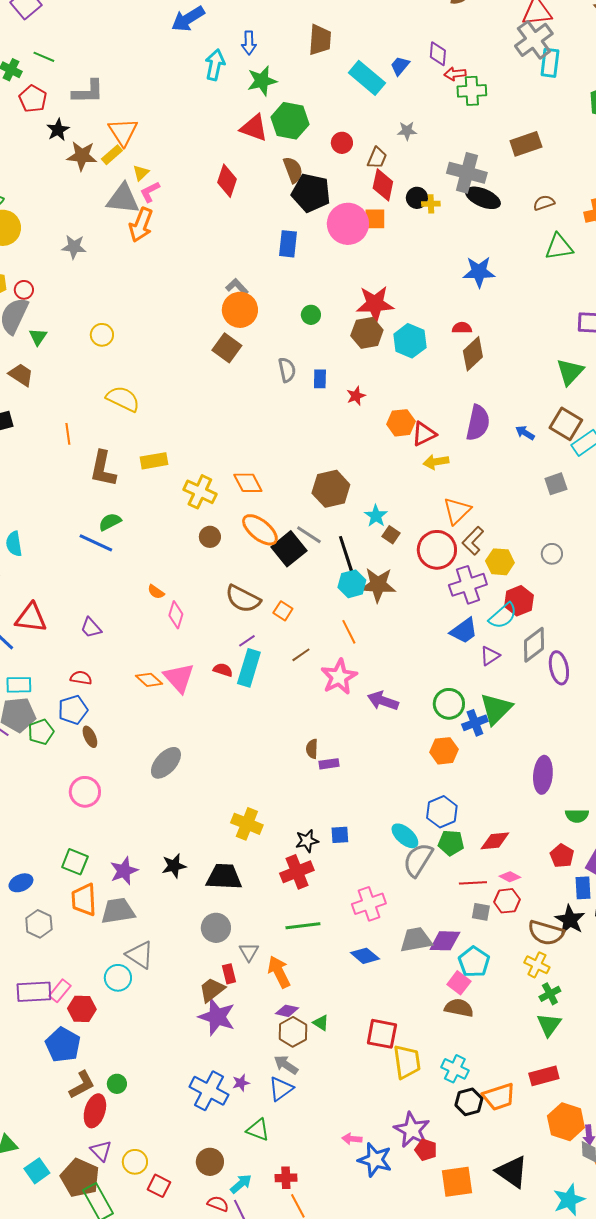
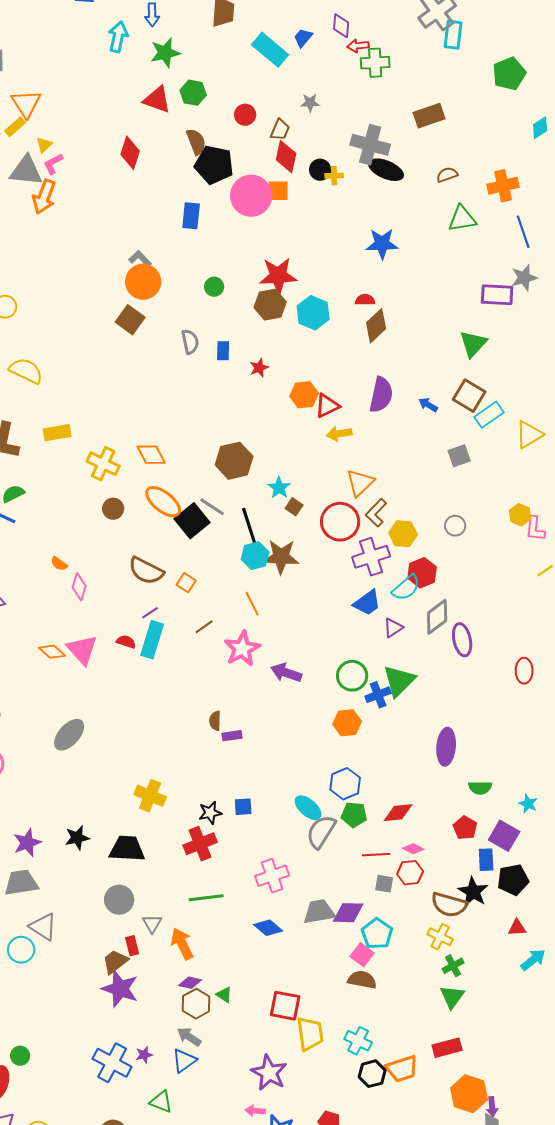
green hexagon: (290, 121) -> (193, 93), size x0.7
purple star: (412, 1130) -> (269, 1073), moved

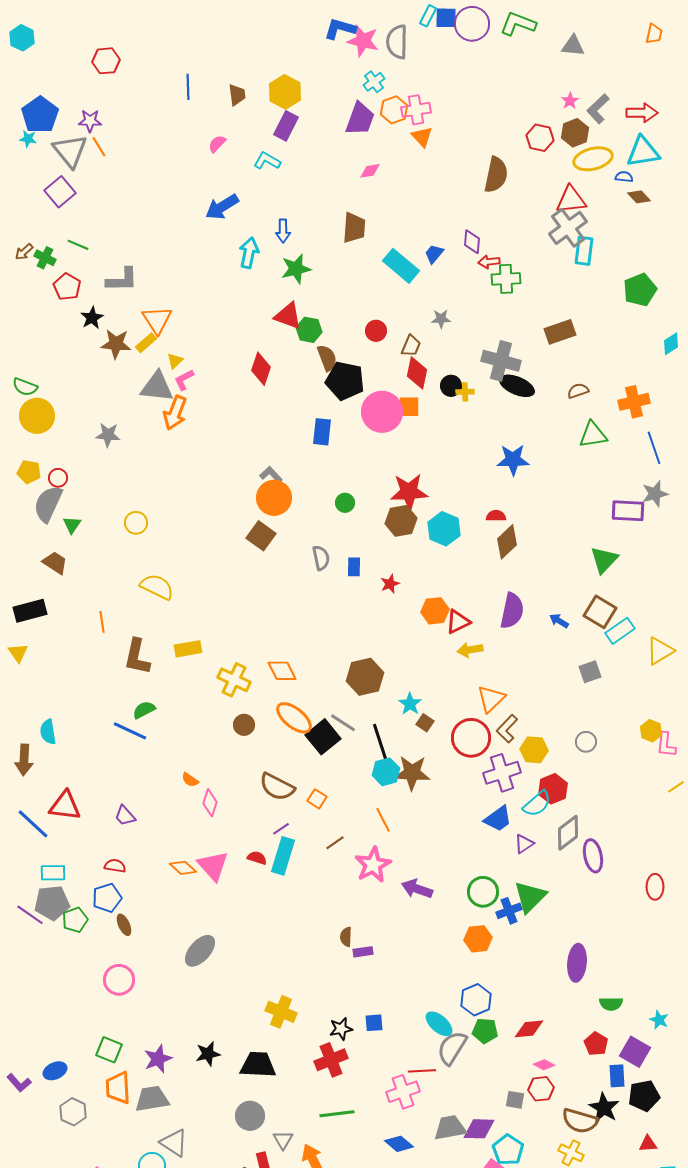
green hexagon: (193, 93) -> (309, 330), moved
red line: (376, 855) -> (422, 1071), moved

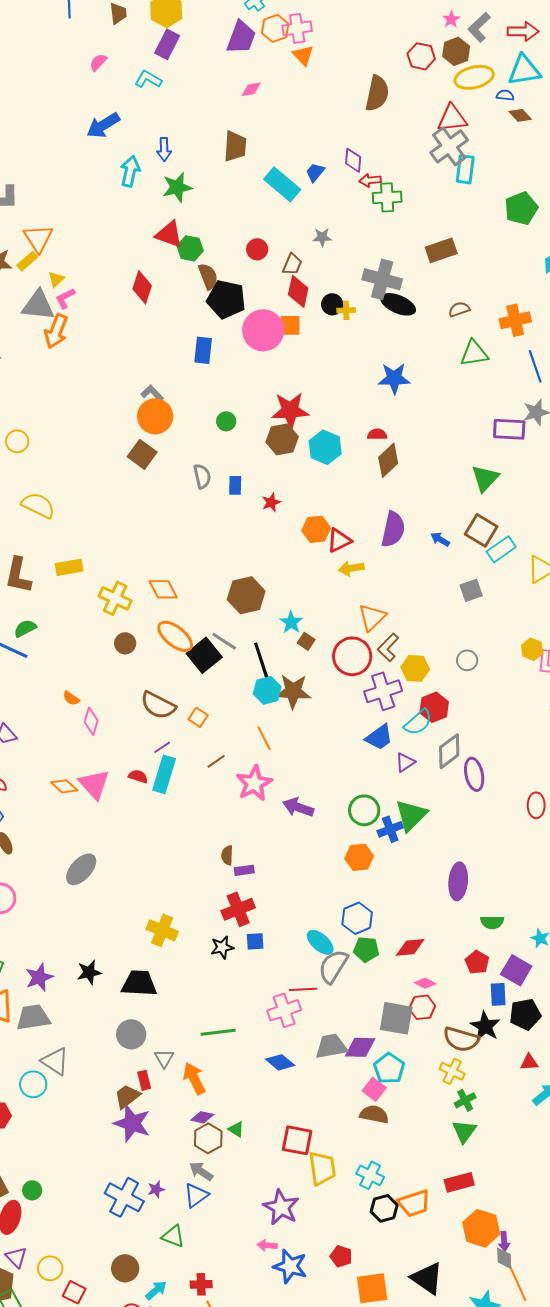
red cross: (331, 1060) -> (238, 909), moved
gray square: (515, 1100) -> (396, 1018), size x1.8

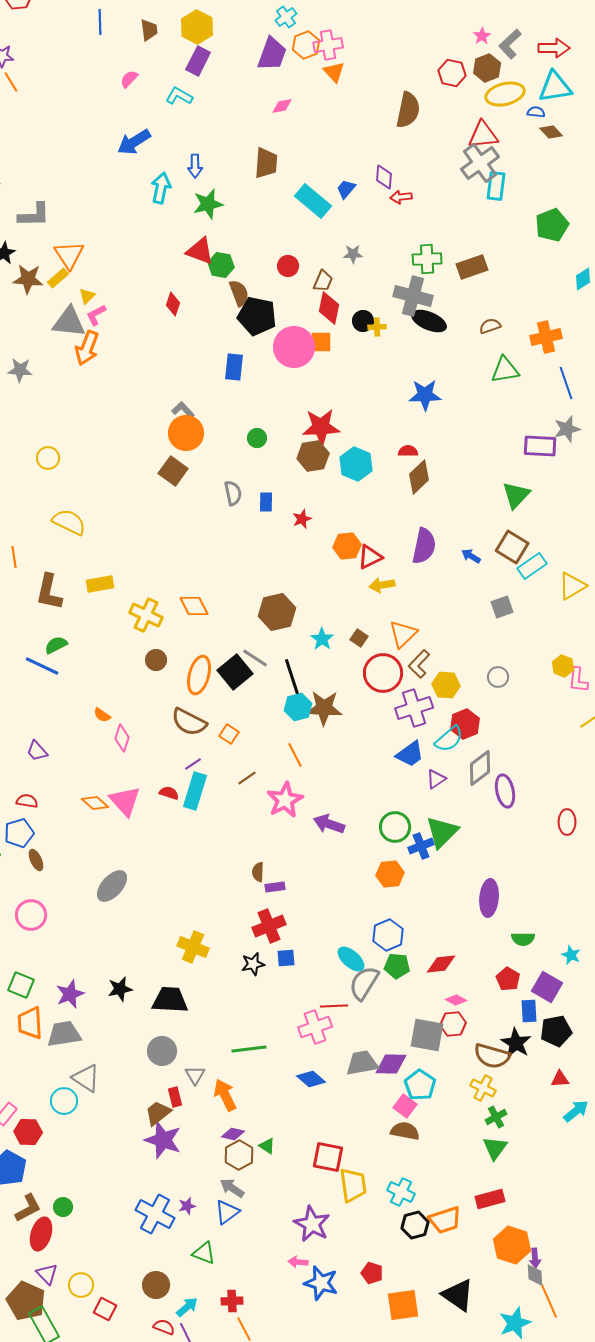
green cross: (387, 197) -> (427, 259), moved
red diamond: (142, 287) -> (173, 304), size x0.7
orange ellipse: (175, 636) -> (199, 675), moved, turned 66
brown square: (306, 641) -> (359, 638), moved

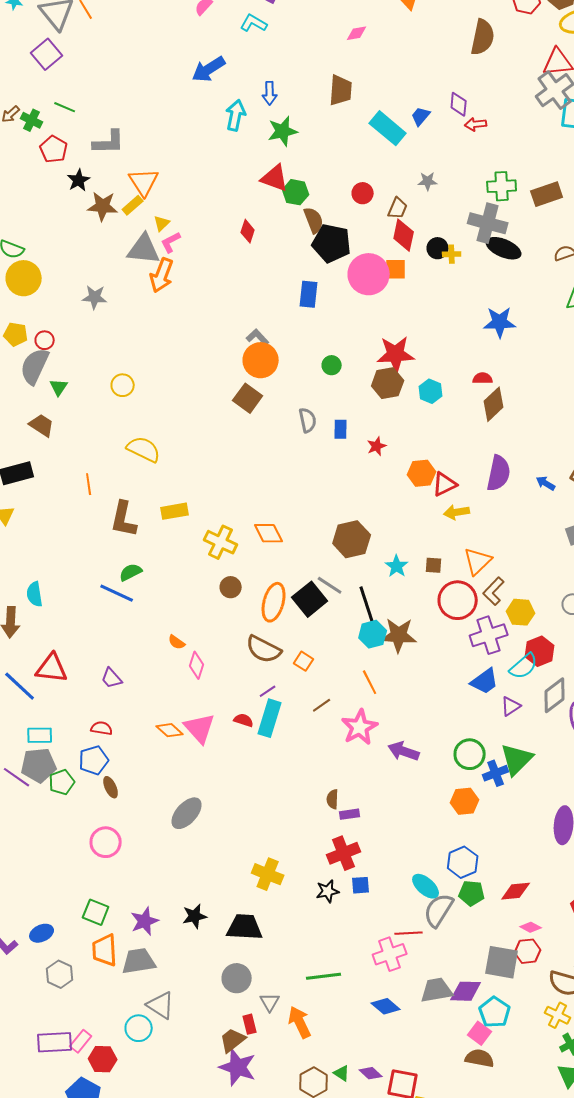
cyan hexagon: (356, 464) -> (431, 391), size x0.7
brown square: (359, 638) -> (434, 565), turned -30
purple diamond: (233, 1134) -> (371, 1073), moved, turned 30

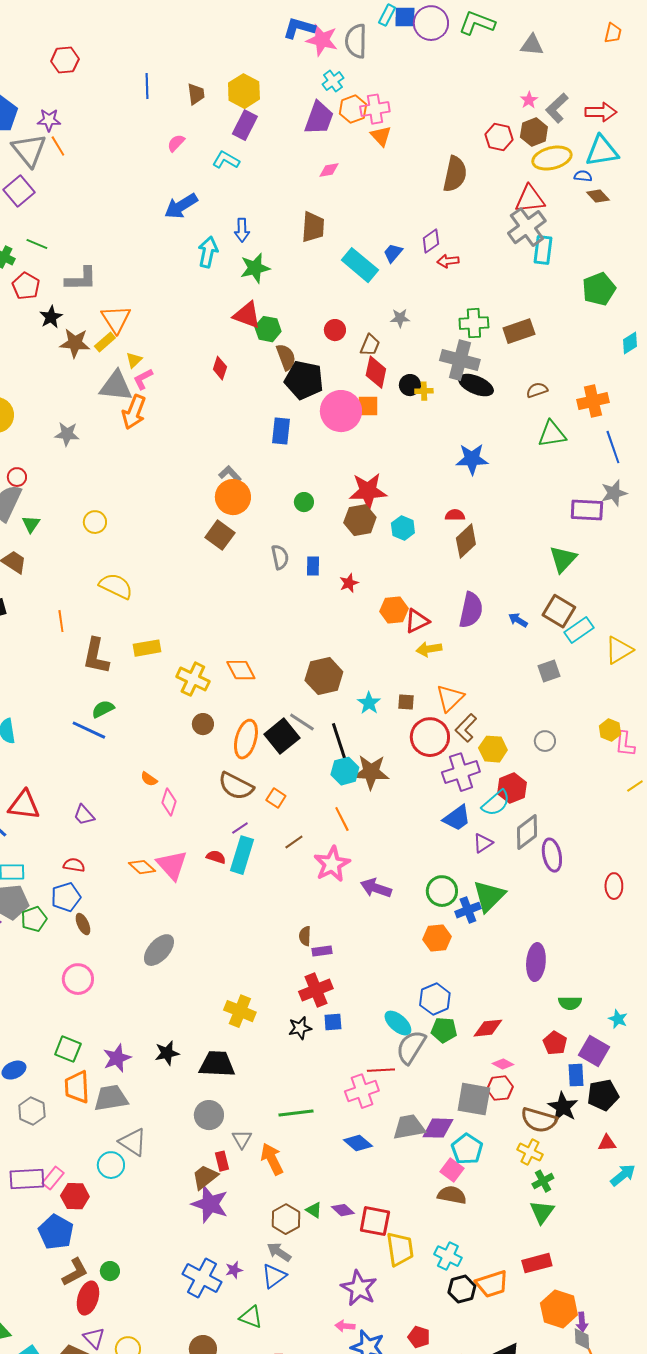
purple diamond: (459, 104) -> (431, 241), turned 50

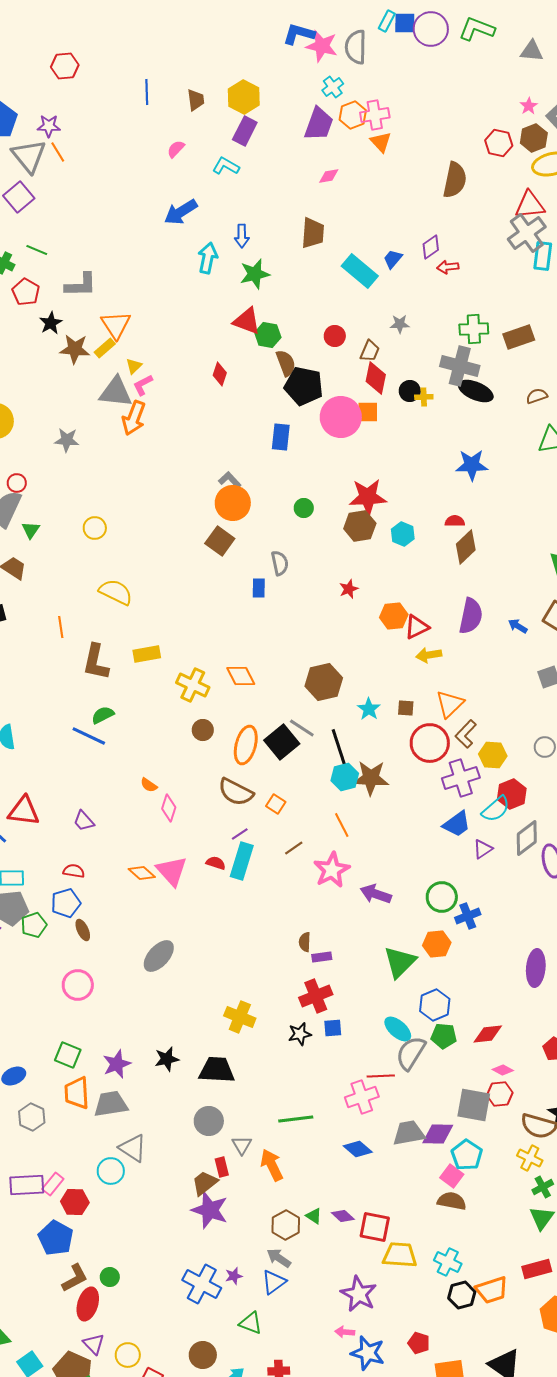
blue rectangle: (313, 566) -> (259, 588), moved
green triangle: (489, 896) -> (400, 962), moved
yellow trapezoid: (400, 1249) -> (400, 1255), turned -78

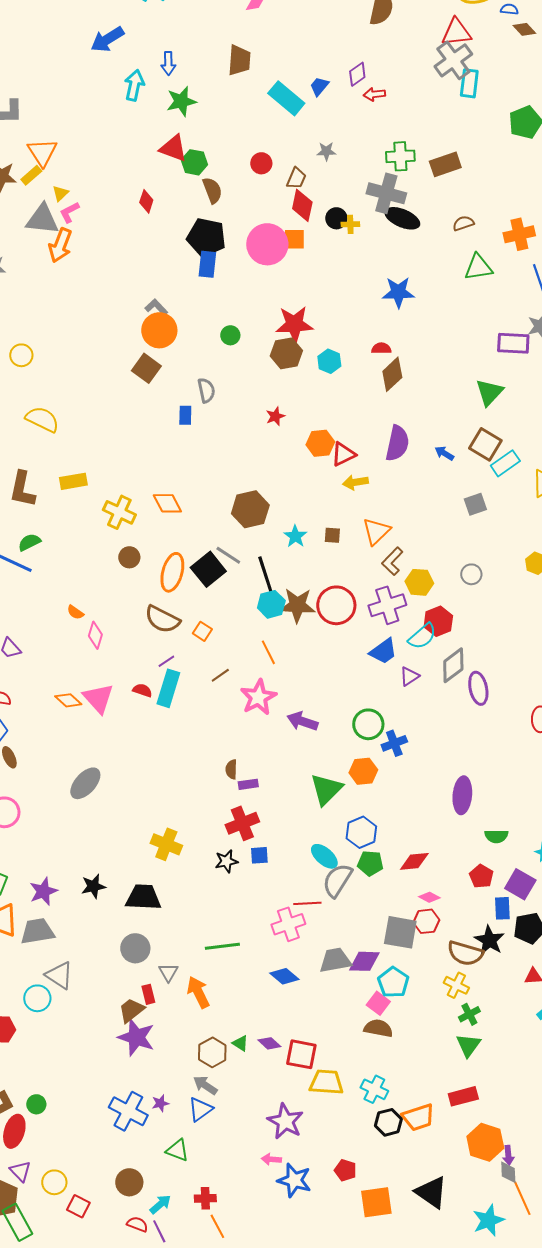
black pentagon: (304, 386) -> (206, 237), moved
red circle: (430, 743) -> (336, 605), moved

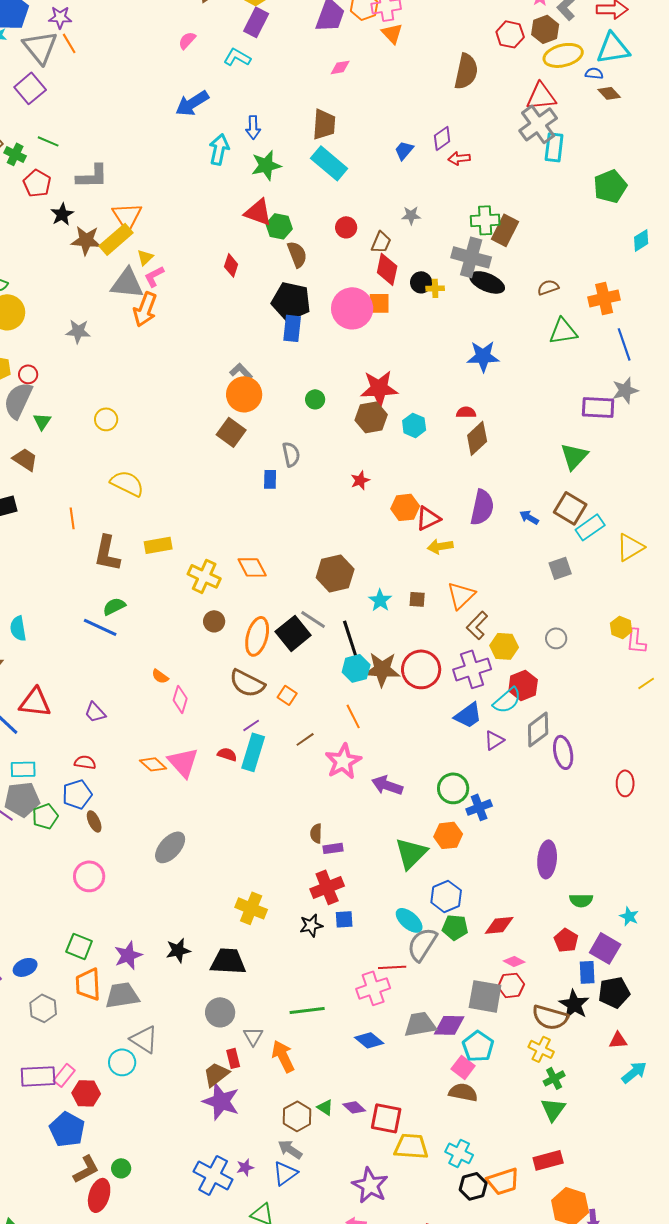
cyan rectangle: (286, 98) -> (329, 163), moved
brown rectangle: (445, 164) -> (505, 230), moved, turned -44
yellow rectangle: (31, 175) -> (116, 239), size x1.6

